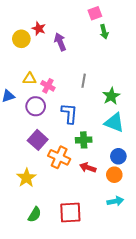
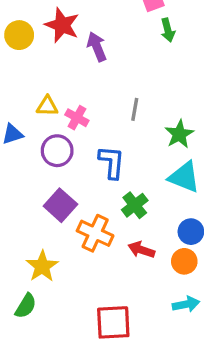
red star: (39, 29) -> (62, 25), size x1.5
yellow circle: (21, 39) -> (19, 35), moved
green cross: (84, 140) -> (135, 205), turned -35
green semicircle: (35, 215) -> (26, 306), moved

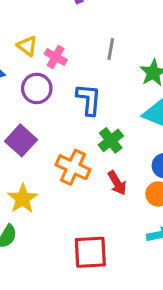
yellow triangle: (47, 106) -> (27, 46), turned 35
purple square: (60, 205) -> (21, 140), moved
red arrow: (141, 250) -> (117, 183), turned -140

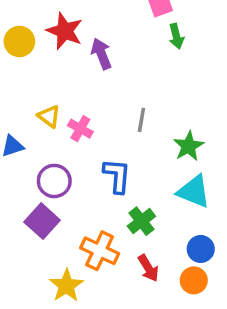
purple circle: (37, 88) -> (54, 181), moved
yellow star: (23, 199) -> (66, 286), moved

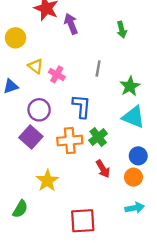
green arrow: (176, 36) -> (122, 30), moved
yellow circle: (19, 41) -> (15, 38), moved
orange cross: (100, 251) -> (70, 141), moved, turned -30

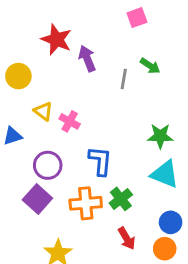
green arrow: (122, 30) -> (150, 66), turned -42
gray line: (98, 69) -> (124, 79), moved
green star: (130, 86) -> (160, 136), turned 30

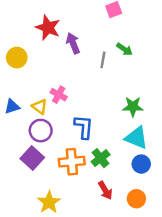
yellow triangle: (43, 111) -> (39, 107), moved
blue circle: (171, 222) -> (141, 164), moved

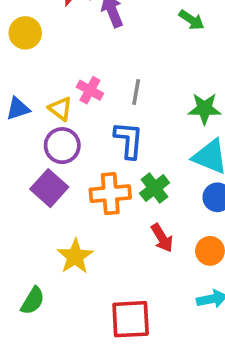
gray line: (103, 60) -> (136, 92), moved

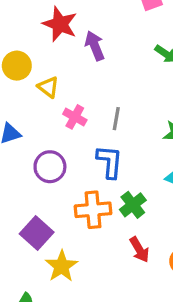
yellow triangle: (60, 109) -> (48, 87), moved
purple square: (49, 188) -> (37, 233), moved

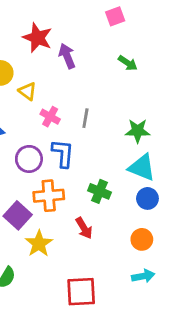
blue L-shape: (110, 162) -> (63, 153), moved
green cross: (133, 205) -> (100, 191), turned -30
orange cross: (93, 210) -> (49, 196), moved
red arrow: (139, 250) -> (84, 228), moved

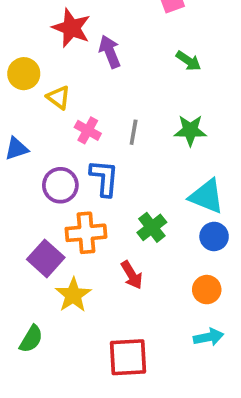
green star: (138, 131) -> (190, 130), moved
green cross: (100, 191) -> (152, 227), turned 30

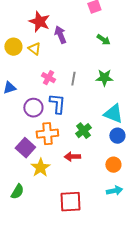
yellow triangle: (59, 97) -> (34, 49), moved
red arrow: (132, 275) -> (72, 157), turned 119

